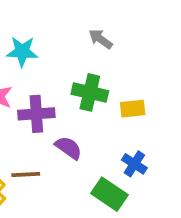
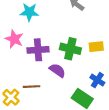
green cross: (90, 92) -> (70, 49), moved

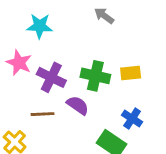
purple cross: (38, 50) -> (51, 77), turned 30
brown line: (32, 87) -> (42, 114), moved

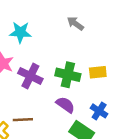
purple semicircle: (78, 105) -> (65, 105), moved
brown line: (42, 114) -> (23, 120), moved

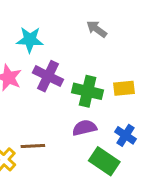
purple cross: (30, 76) -> (48, 76), moved
purple semicircle: (65, 105) -> (84, 128), turned -48

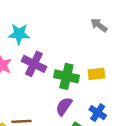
gray arrow: (97, 29) -> (99, 25), moved
purple semicircle: (84, 128) -> (64, 106), turned -42

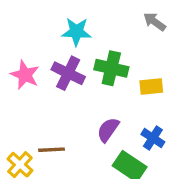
cyan star: (19, 34) -> (76, 32), moved
green cross: (66, 76) -> (111, 68), moved

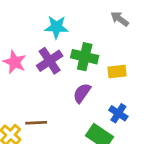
purple cross: (68, 73) -> (50, 61), turned 30
purple semicircle: (108, 130) -> (82, 93), moved

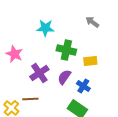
purple cross: (50, 61) -> (39, 73), moved
blue cross: (118, 113) -> (83, 86), moved

